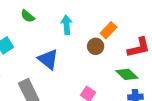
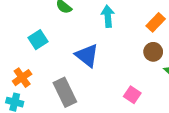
brown circle: (96, 46) -> (153, 52), moved

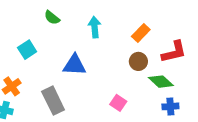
blue triangle: (87, 55) -> (74, 65), turned -35

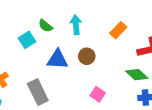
green semicircle: (52, 18) -> (45, 26), moved
cyan square: (27, 50) -> (27, 40), moved
brown circle: (138, 61) -> (87, 56), moved

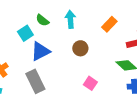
blue triangle: (57, 59) -> (40, 51), moved, turned -30

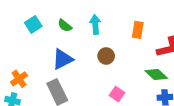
orange rectangle: (109, 24) -> (138, 30), turned -35
cyan square: (25, 33) -> (33, 24), moved

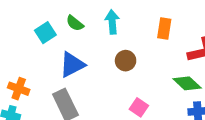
cyan square: (33, 24) -> (45, 33), moved
orange cross: (19, 79) -> (19, 89), turned -35

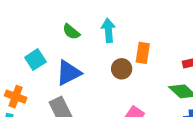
orange rectangle: (164, 29) -> (143, 53), moved
cyan square: (45, 33) -> (35, 60), moved

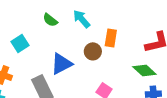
cyan arrow: (108, 30) -> (82, 19), turned -36
blue triangle: (69, 73) -> (61, 64), moved

